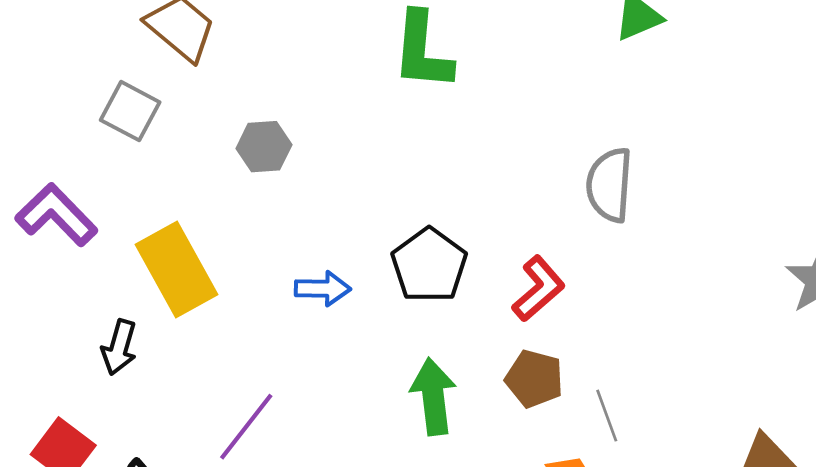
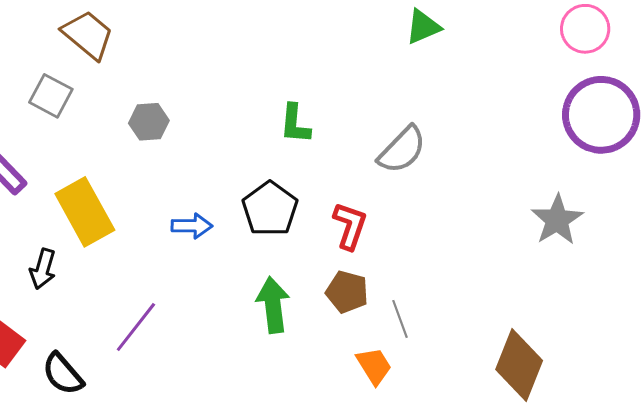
green L-shape: (422, 51) -> (295, 124), moved, size x0.7
gray semicircle: (609, 185) -> (402, 150), turned -140
red L-shape: (538, 289) -> (350, 226), turned -30

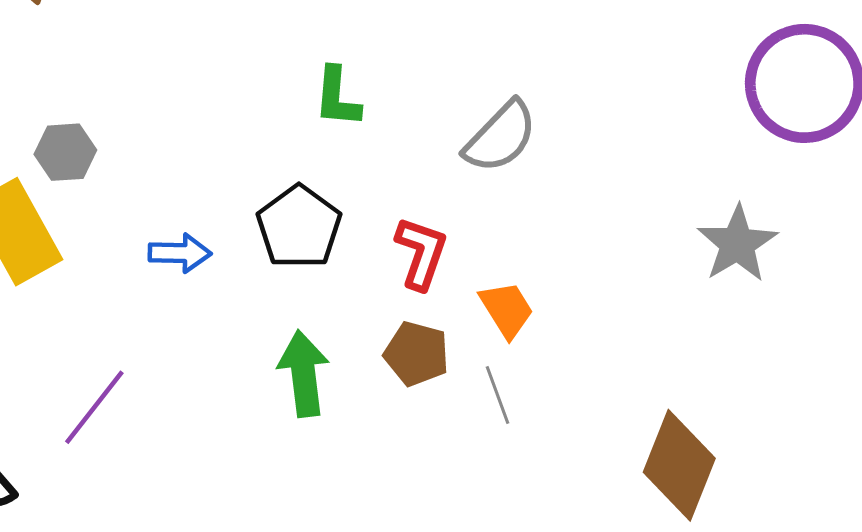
gray hexagon: (149, 122) -> (65, 152), moved
orange trapezoid: (374, 366) -> (507, 309), moved

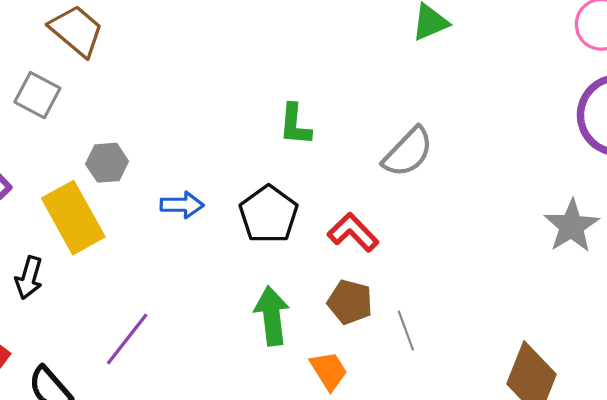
blue arrow: (180, 253) -> (182, 205), moved
red L-shape: (421, 253) -> (353, 232), turned -63
orange trapezoid: (507, 309) -> (329, 371), moved

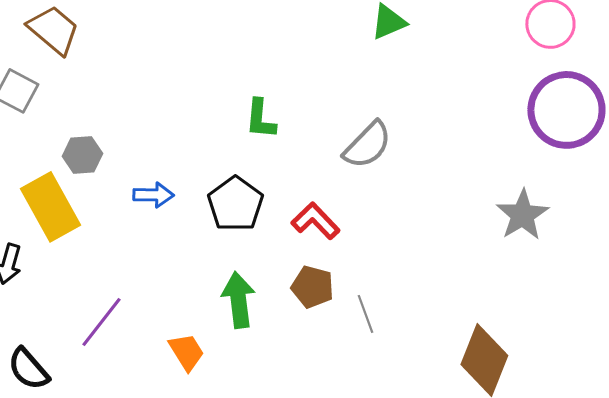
orange trapezoid: (329, 371) -> (186, 352), moved

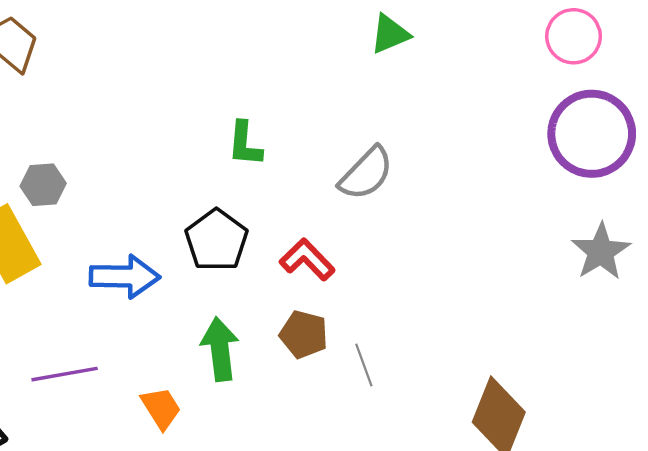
blue arrow: (153, 195) -> (125, 277), moved, size x1.5
gray star: (522, 215) -> (601, 252), moved
purple line: (101, 322) -> (65, 374), turned 42

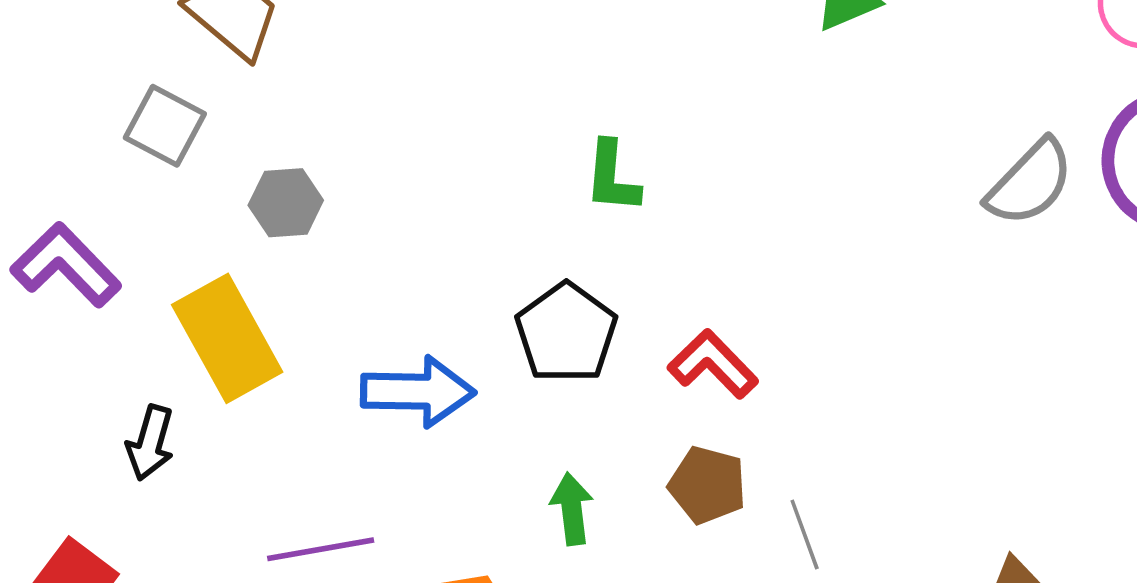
gray semicircle: (366, 173) -> (1030, 183), moved
gray hexagon: (43, 185) -> (286, 203), moved
green arrow: (220, 349) -> (572, 509), size x0.7

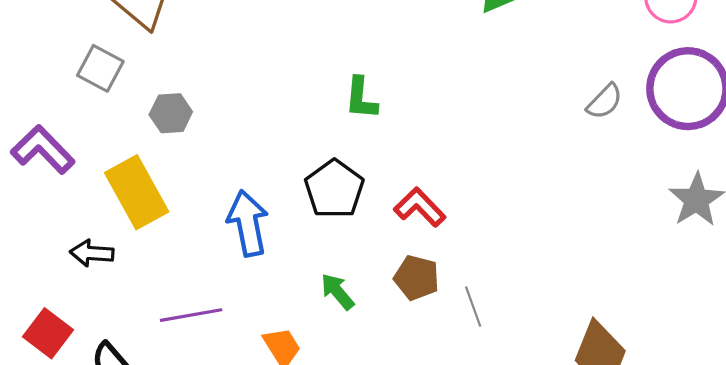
gray semicircle: (1030, 183) -> (605, 101), size x0.7
blue arrow: (418, 392) -> (248, 223), turned -102
black arrow: (150, 443) -> (92, 253), turned 78
green arrow: (572, 509) -> (337, 292), turned -33

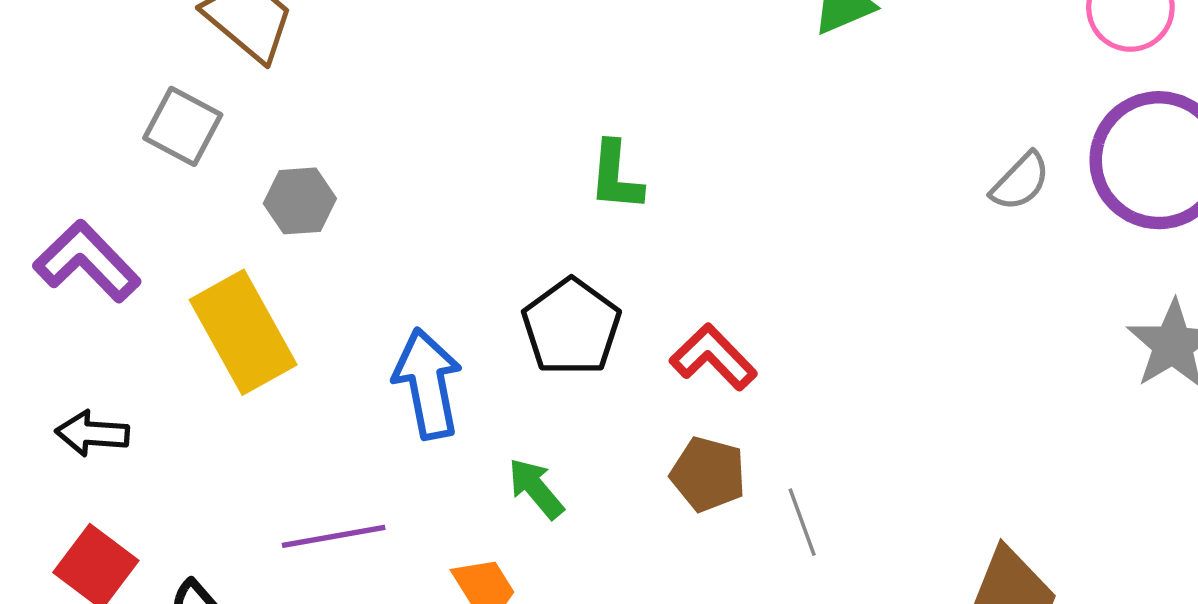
black arrow: (92, 253) -> (92, 433), moved
green arrow: (337, 292) -> (536, 488), moved

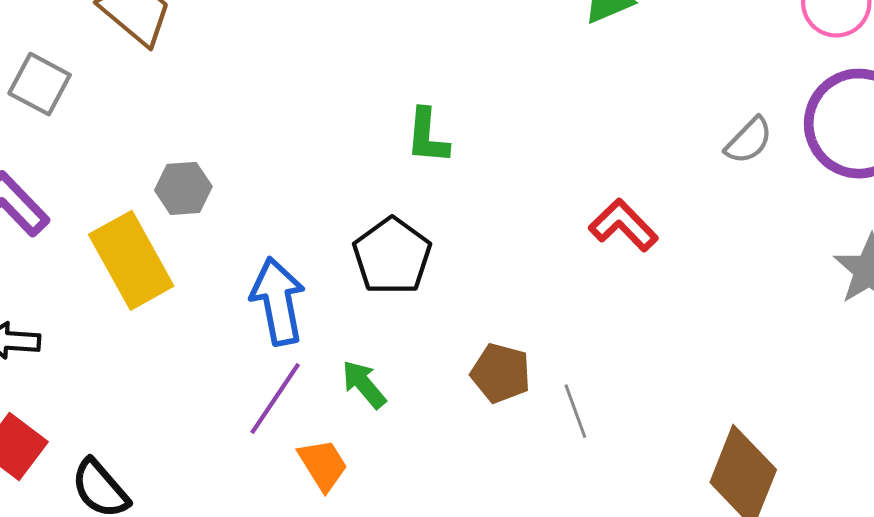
gray square: (183, 126) -> (40, 84), moved
gray hexagon: (300, 201) -> (183, 188), moved
red L-shape: (713, 357) -> (623, 225), moved
purple line: (334, 536) -> (275, 398), moved, turned -46

